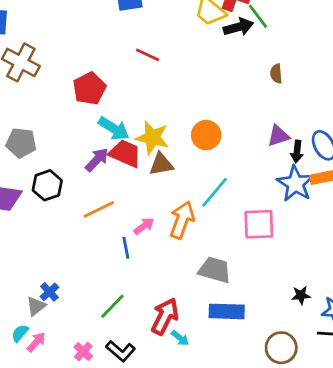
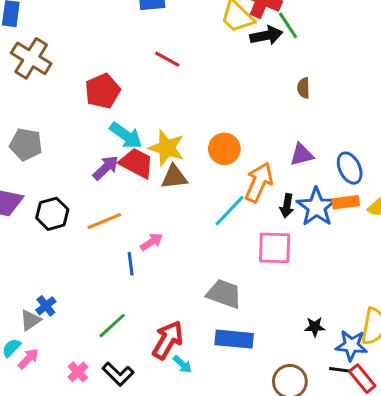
black arrow: (297, 151) -> (287, 206), moved
black hexagon: (47, 185) -> (52, 214), moved
orange arrow: (182, 220) -> (259, 182), moved

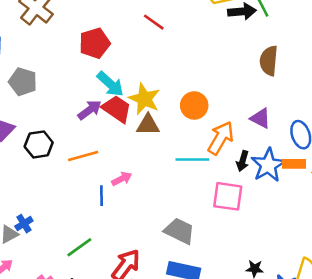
brown semicircle: (304, 88) -> (269, 61), size x1.6
purple triangle: (302, 155) -> (260, 118), turned 35
cyan line: (229, 211) -> (192, 160), turned 40

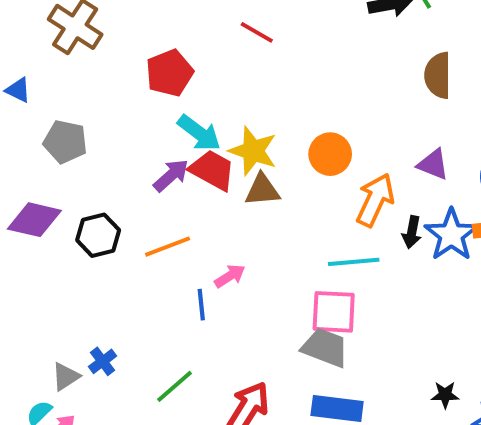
cyan line: (192, 160) -> (354, 262), moved
pink square: (228, 196) -> (334, 312), moved
blue cross: (24, 224) -> (103, 361), moved

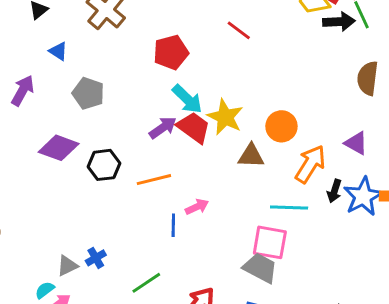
brown triangle: (262, 190) -> (251, 156), moved

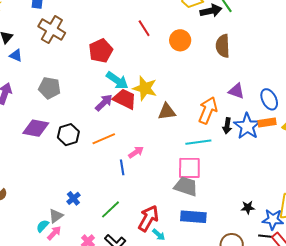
red line: (239, 30) -> (144, 28), turned 30
blue triangle: (58, 51) -> (16, 56), moved
brown semicircle: (368, 78) -> (223, 46), moved
orange circle: (281, 126) -> (180, 40), moved
gray triangle: (67, 266) -> (56, 216), moved

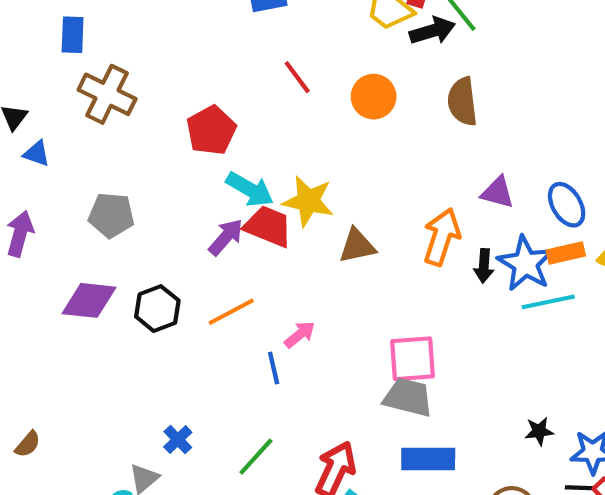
cyan line: (198, 142) -> (548, 302), moved

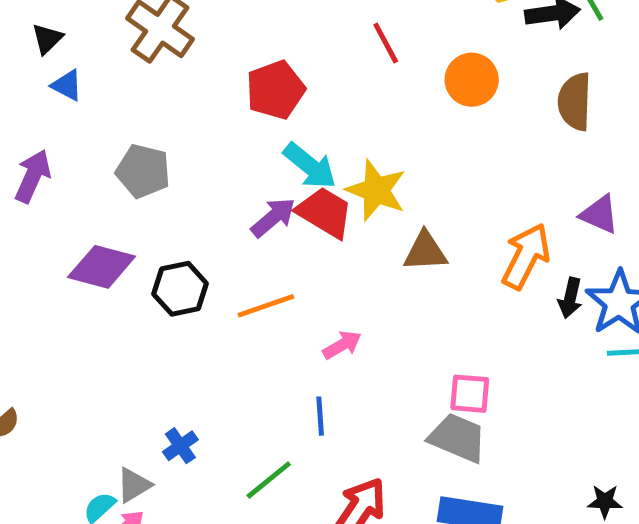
pink square: (413, 359) -> (470, 394), size x0.7
blue line: (274, 368) -> (320, 416), moved

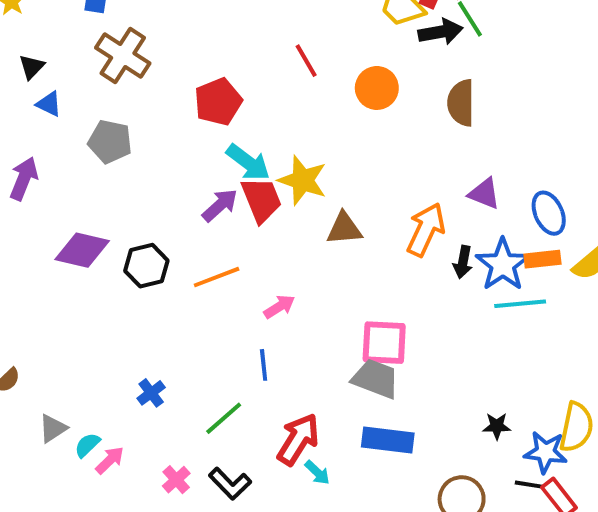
gray pentagon: (143, 171) -> (110, 142), moved
red trapezoid: (325, 212) -> (261, 200), turned 39
pink square: (470, 394) -> (384, 343), size x1.4
gray triangle: (134, 485) -> (53, 428), moved

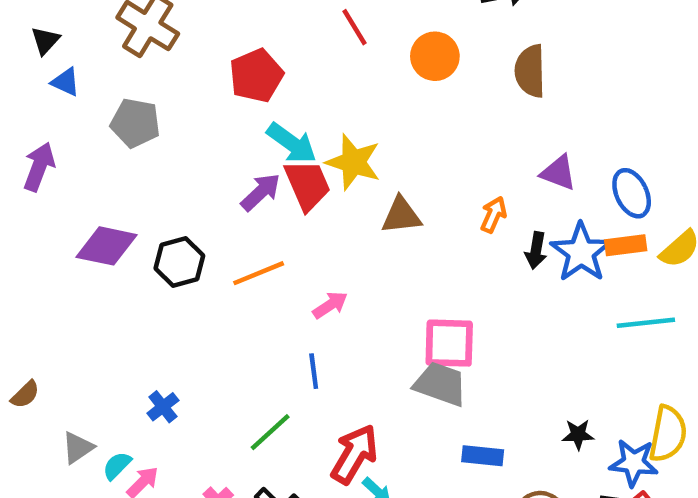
orange arrow: (426, 230) -> (493, 215), size x0.6
cyan line: (520, 304) -> (646, 323), moved
blue cross: (151, 393) -> (163, 407), moved
blue rectangle: (388, 440) -> (483, 456), moved, size x0.7

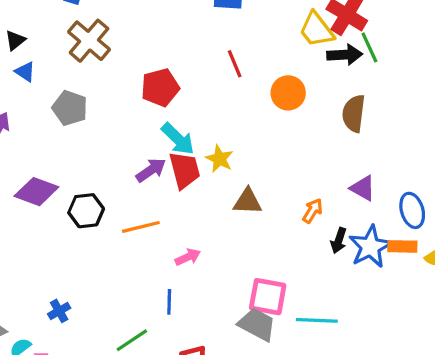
yellow star: (353, 162) -> (219, 159), size x0.7
cyan line: (646, 323) -> (317, 320), moved

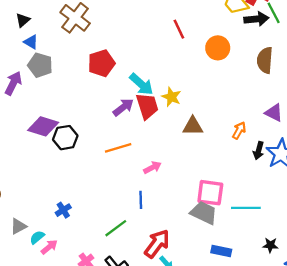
red pentagon: (160, 87) -> (101, 63), moved
gray pentagon: (70, 108) -> (40, 65), moved
black hexagon: (86, 211) -> (65, 138), moved

